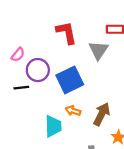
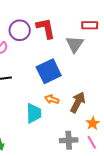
purple circle: (38, 70) -> (20, 30), moved

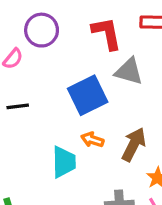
red L-shape: (46, 28) -> (107, 33), moved
gray triangle: (75, 44) -> (129, 71), moved, turned -48

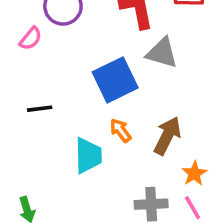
black line: (18, 106) -> (40, 109), moved
orange arrow: (92, 140) -> (121, 130), turned 35

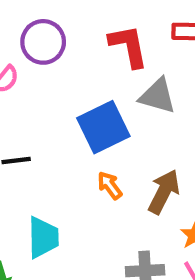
cyan trapezoid: (88, 156) -> (43, 237), moved

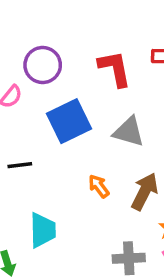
gray triangle: (158, 96) -> (129, 132), moved
blue square: (103, 127) -> (69, 121), moved

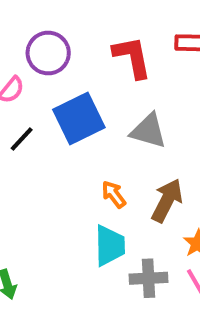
black line: (20, 165) -> (22, 139), moved, turned -40
cyan trapezoid: (43, 230) -> (110, 246), moved

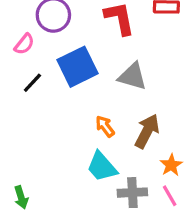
cyan trapezoid: (110, 246) -> (102, 167), turned 140

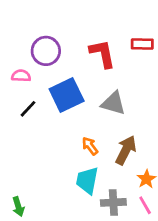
pink semicircle: (24, 44) -> (21, 76), turned -126
cyan trapezoid: (102, 167) -> (87, 180), turned 52

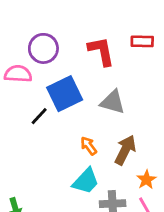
pink semicircle: (21, 76) -> (18, 74), size x1.4
black line: (28, 109) -> (39, 116), moved
cyan trapezoid: (87, 180) -> (86, 181), turned -148

